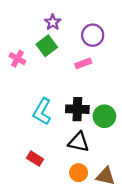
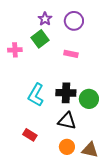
purple circle: (93, 35) -> (74, 21), moved
pink cross: (17, 59) -> (15, 50), turned -32
pink rectangle: (83, 63) -> (71, 54), turned 32

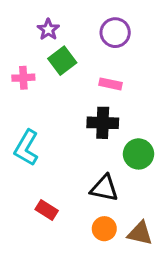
purple star: (45, 19) -> (48, 29), moved
black cross: (66, 93) -> (103, 123), moved
cyan L-shape: (36, 95) -> (26, 148), moved

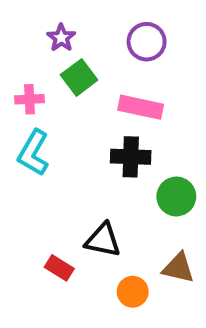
pink rectangle: (110, 84) -> (141, 107), size x1.5
cyan L-shape: (26, 148) -> (33, 153), moved
black triangle: (104, 188) -> (103, 240), moved
brown triangle: (140, 233) -> (178, 268), moved

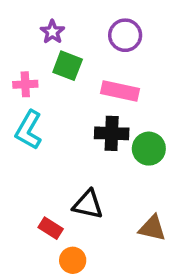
green square: (79, 77) -> (68, 66), turned -32
green circle: (176, 196) -> (149, 149), moved
orange circle: (133, 292) -> (73, 260), moved

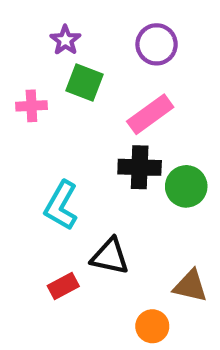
pink rectangle: (120, 91) -> (150, 114), turned -48
cyan L-shape: (29, 130) -> (61, 205), moved
red rectangle: (51, 228) -> (63, 286), turned -60
orange circle: (73, 260) -> (152, 326), moved

